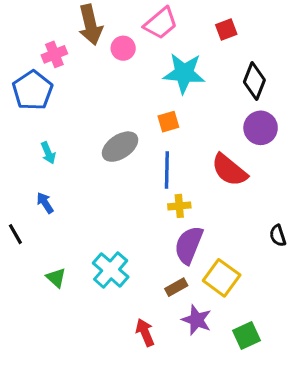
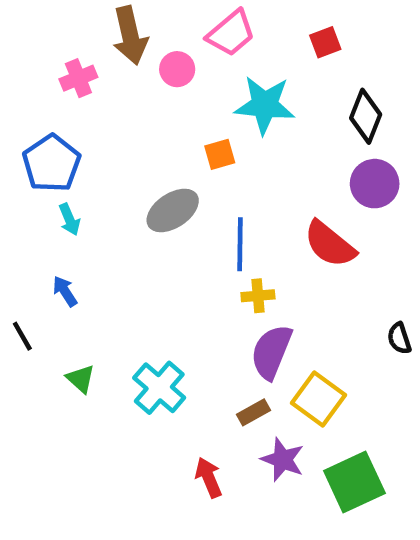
blue pentagon: (33, 90) -> (51, 163), moved
orange square: (168, 122) -> (220, 154), moved
green triangle: (56, 278) -> (81, 379), moved
green square: (247, 336) -> (354, 482), size x1.5

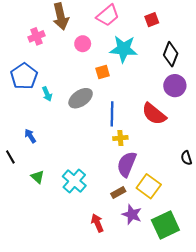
pink circle: (177, 69) -> (83, 44), moved
cyan arrow: (69, 219) -> (47, 94), moved

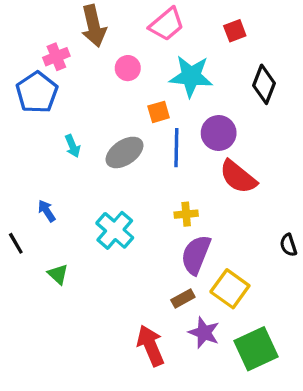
blue pentagon: (24, 76) -> (37, 92), moved
purple circle: (175, 86) -> (219, 133), moved
blue line: (112, 114) -> (176, 148), moved
cyan cross: (74, 181) -> (115, 230), moved
red arrow: (97, 223) -> (150, 346), size x1.4

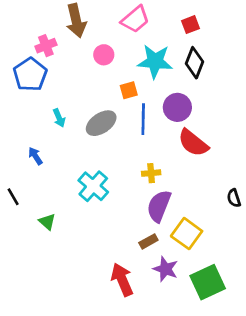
black diamond: (264, 84) -> (194, 63), moved
blue arrow: (47, 211) -> (35, 156), moved

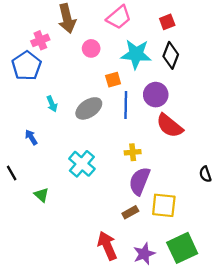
yellow square: (187, 234) -> (164, 205), turned -30
purple star: (166, 269) -> (144, 254), moved, turned 30

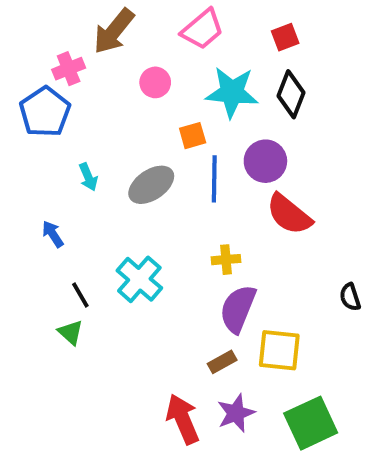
brown arrow: (67, 18) -> (114, 31), turned 52
black line: (12, 173) -> (80, 295), moved
purple star: (144, 254) -> (236, 413), moved

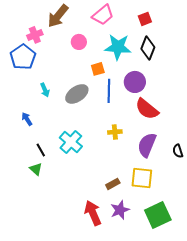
purple semicircle: (238, 309) -> (147, 145), moved

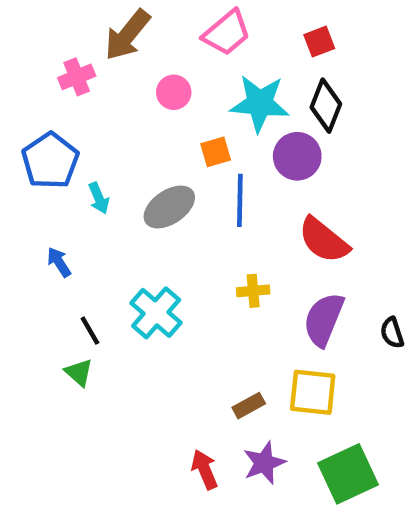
blue pentagon: (23, 57) -> (50, 161), moved
purple circle: (135, 82) -> (297, 156), moved
red arrow: (93, 213) -> (205, 469), size x0.7

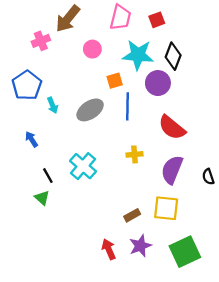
pink trapezoid: (227, 33) -> (120, 17), turned -36
red square: (319, 42) -> (157, 20), moved

